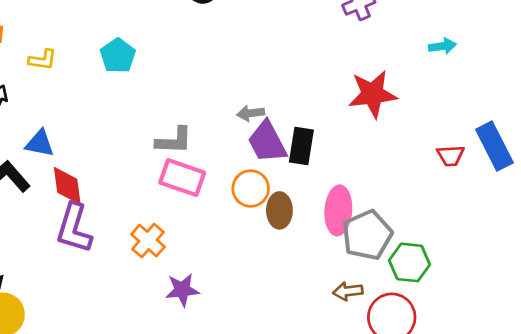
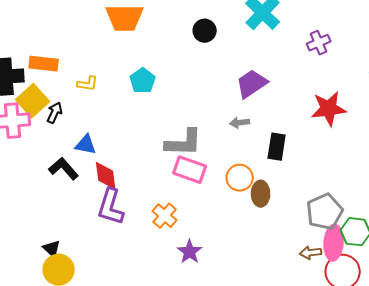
gray L-shape: (174, 141) -> (184, 143), size x1.4
purple trapezoid: (267, 142) -> (252, 84), moved, turned 84
pink ellipse: (338, 210) -> (334, 243), moved
purple star: (182, 290) -> (190, 252), turned -30

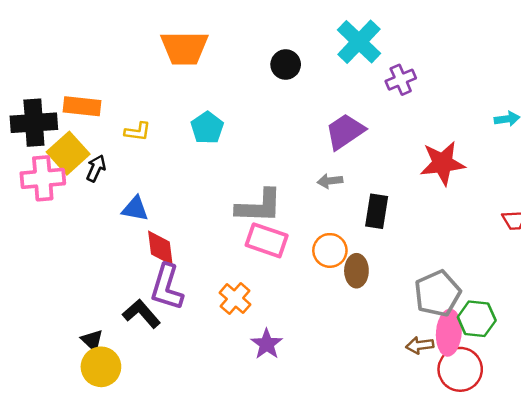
purple cross: (319, 43) -> (401, 80), moved
black L-shape: (64, 169) -> (141, 314), moved

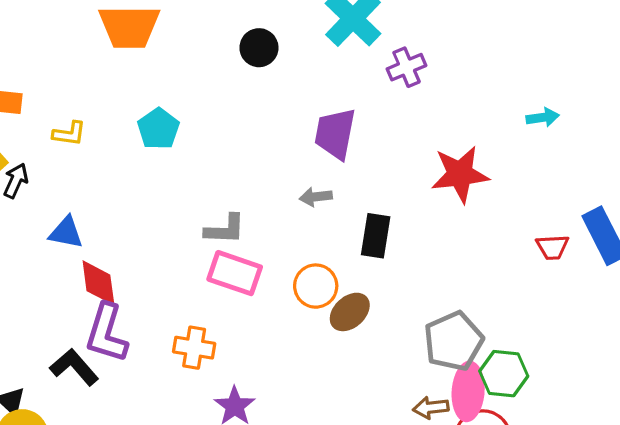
purple trapezoid: (345, 132) -> (335, 134), turned -45
gray L-shape: (259, 206) -> (225, 229), size x0.7
brown ellipse: (356, 271) -> (350, 312), turned 48
orange cross: (235, 299) -> (194, 348), turned -32

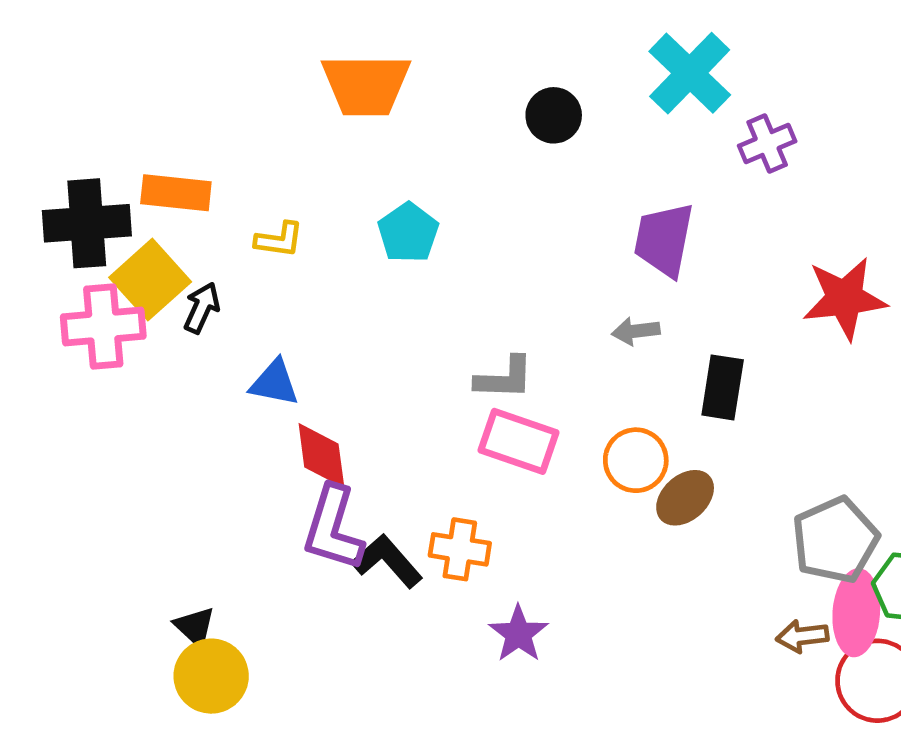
black L-shape: (74, 367) -> (387, 561), moved

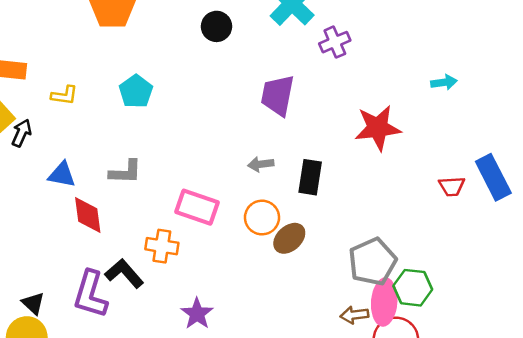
gray arrow: (636, 331) -> (261, 164), moved
gray L-shape: (504, 378) -> (126, 172), moved
purple L-shape: (333, 528) -> (90, 294), moved
orange cross: (460, 549) -> (162, 246), moved
black triangle: (195, 627) -> (33, 303), moved

